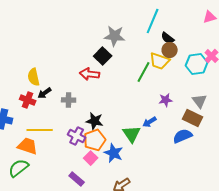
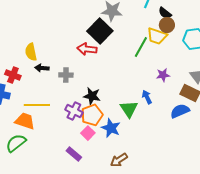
black square: (103, 56) -> (100, 31), size x1.4
black arrow: (45, 93) -> (42, 68), turned 40
red cross: (28, 100) -> (13, 75), moved
blue arrow: (150, 122) -> (147, 97), turned 96

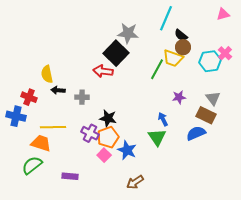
green triangle: (129, 109) -> (157, 137), moved
purple rectangle: (74, 154) -> (70, 176), moved, turned -35

